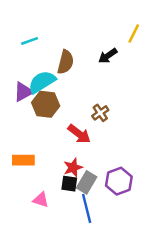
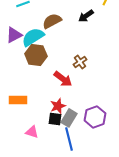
brown semicircle: (66, 62) -> (52, 21), turned -132
purple triangle: (23, 92) -> (14, 35), moved

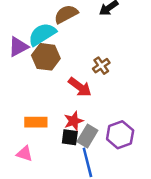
purple triangle: (14, 35) -> (18, 47), moved
orange rectangle: (18, 100) -> (36, 122), moved
pink triangle: (32, 132) -> (25, 154), moved

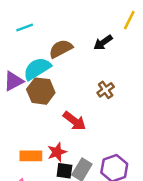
brown cross: (101, 66) -> (106, 90), moved
red star: (74, 121) -> (57, 152), moved

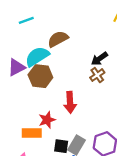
black arrow: (103, 43) -> (99, 59), moved
red arrow: (74, 121) -> (70, 102), turned 50
red star: (57, 152) -> (47, 120), moved

